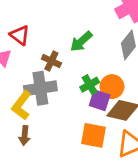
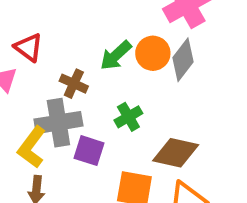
orange circle: (112, 87) -> (153, 53), moved
purple square: (100, 100) -> (89, 151), moved

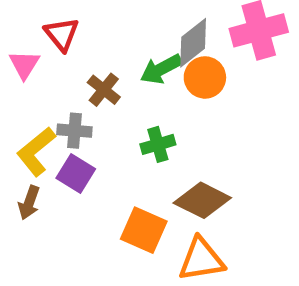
gray diamond: (183, 60) -> (193, 43), moved
gray cross: (58, 123) -> (74, 131), size x0.6
purple square: (89, 151) -> (76, 173), moved

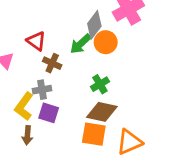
red triangle: (62, 34) -> (36, 41), moved
green cross: (158, 144) -> (100, 84), moved
brown diamond: (202, 200) -> (102, 112), moved

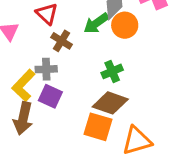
brown arrow: (27, 135) -> (23, 118), size x1.5

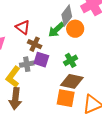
purple square: (50, 96) -> (41, 60), moved

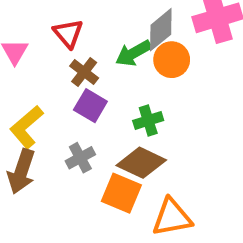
gray cross: (27, 64) -> (80, 158), moved, turned -32

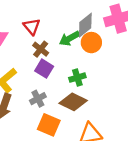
orange square: (121, 193) -> (49, 125), moved

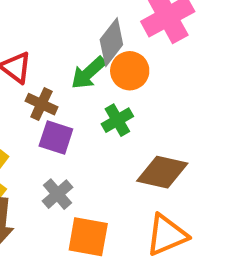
green cross: (77, 78) -> (117, 120), moved
brown diamond: (73, 102) -> (162, 172), moved

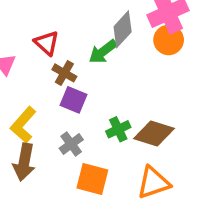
orange circle: (130, 71) -> (169, 40), moved
green cross: (117, 120) -> (118, 129), moved

